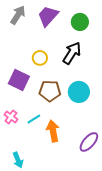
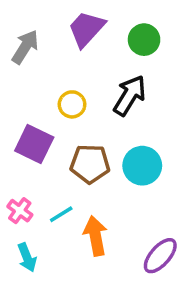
gray arrow: (18, 15) -> (25, 47), moved
cyan arrow: (18, 160) -> (27, 257), moved

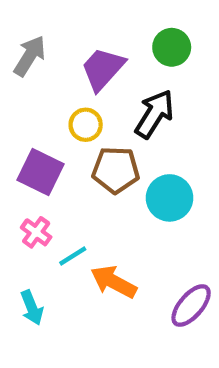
purple trapezoid: (86, 29) -> (103, 69), moved
brown pentagon: (90, 164) -> (116, 170), moved
pink cross: (20, 211) -> (36, 232), moved
orange arrow: (95, 236) -> (114, 282), turned -51

